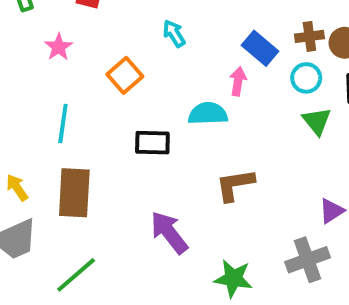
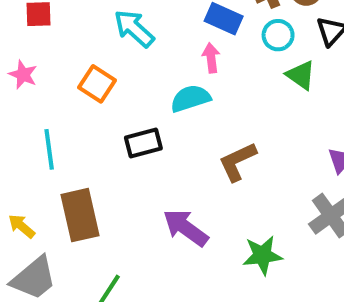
cyan arrow: (174, 33) -> (134, 28), size x1.5

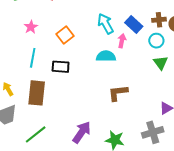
cyan arrow: (134, 28) -> (106, 24), moved
pink star: (23, 75) -> (31, 27), moved
black rectangle: (143, 143) -> (61, 67), moved
purple arrow: (186, 228) -> (82, 132), moved, turned 70

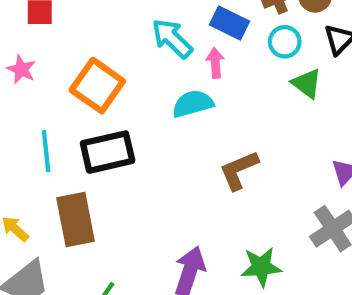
pink star: (31, 27) -> (21, 69), moved
orange square: (65, 35) -> (97, 86), size x1.4
black rectangle: (61, 67) -> (108, 152), size x1.4

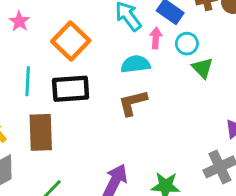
cyan circle: (285, 42) -> (187, 44), moved
green triangle: (307, 84) -> (202, 68), moved
brown L-shape: (239, 170) -> (133, 103), moved

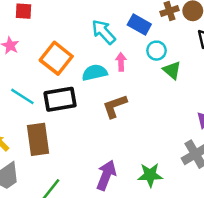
pink arrow: (156, 38) -> (121, 62), moved
cyan semicircle: (136, 64) -> (95, 73), moved
cyan line: (28, 81) -> (22, 96), turned -55

